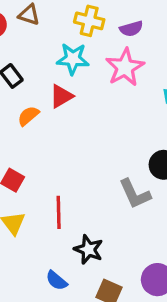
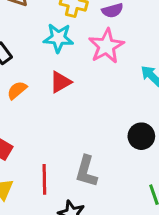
red triangle: (61, 96) -> (61, 82), moved
gray L-shape: (135, 194) -> (86, 171), moved, turned 40

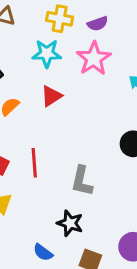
red line: (44, 179) -> (34, 163), moved

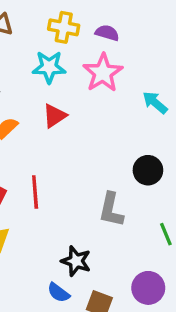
purple semicircle: (98, 24) -> (107, 33), turned -144
gray L-shape: (82, 181) -> (111, 210), moved
blue semicircle: (43, 252) -> (59, 293), moved

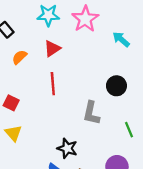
red line: (35, 192) -> (53, 84), moved

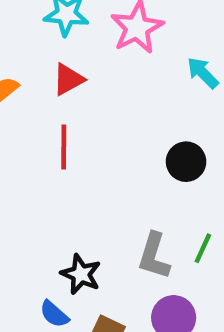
gray L-shape: (91, 113) -> (154, 256), moved
green line: (129, 130) -> (203, 248), turned 42

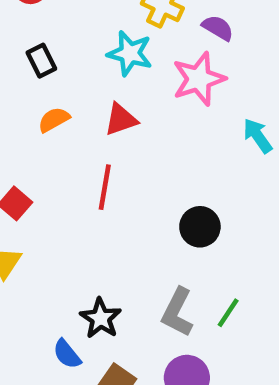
black circle: (186, 162) -> (200, 227), moved

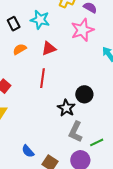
cyan star: (130, 53) -> (40, 20), moved
green line: (228, 313) -> (97, 142), moved, turned 32
black star: (101, 318) -> (66, 108), moved

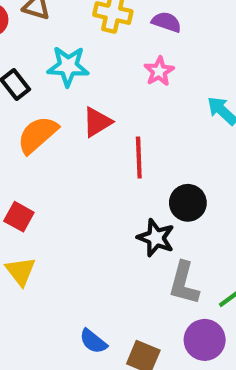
pink star: (82, 30) -> (159, 71), size x0.6
orange semicircle: (20, 49) -> (38, 135), size x1.5
red line: (43, 78) -> (139, 158), moved

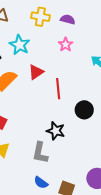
cyan star: (68, 66) -> (20, 45), turned 30
black star: (156, 238) -> (56, 131), moved
gray L-shape: (184, 283) -> (40, 153), moved

